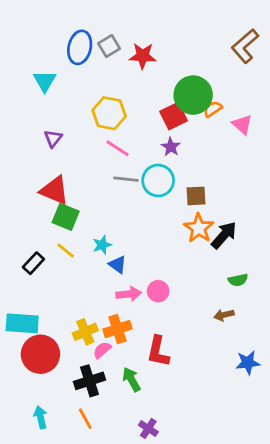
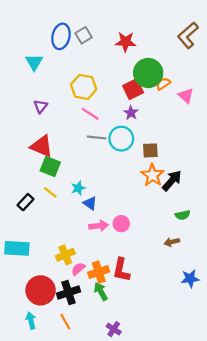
red star: (143, 56) -> (126, 42), moved
orange cross: (117, 329) -> (99, 272), moved
red circle: (40, 354) -> (41, 290), moved

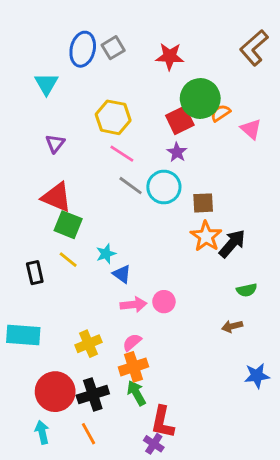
gray line: (97, 138) -> (131, 186), turned 30
black rectangle: (25, 202) -> (35, 273), turned -56
pink semicircle: (78, 269) -> (132, 342), moved
red L-shape: (121, 270) -> (162, 422), moved

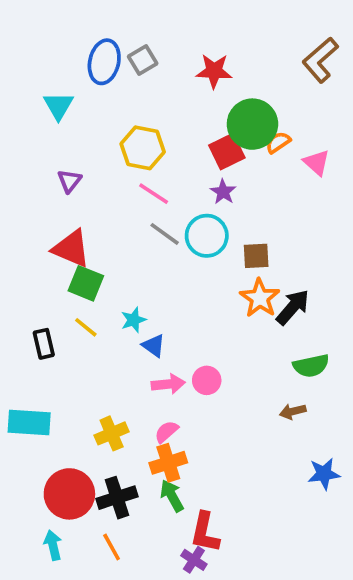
green semicircle: (247, 290) -> (311, 366), size x1.4

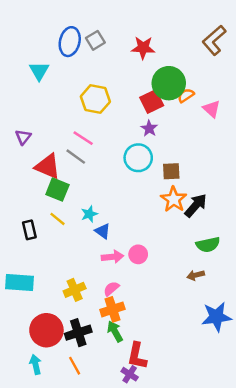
purple triangle: (69, 181) -> (23, 137), moved
pink line: (154, 194) -> (83, 138), moved
gray line: (165, 234) -> (76, 157), moved
blue star: (324, 474) -> (216, 317), size x1.4

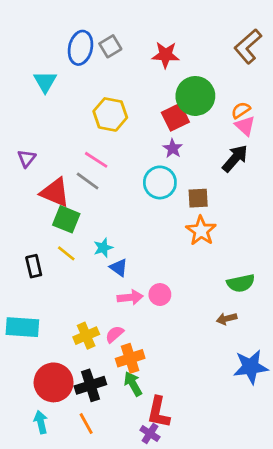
orange semicircle: (186, 95) -> (241, 110), moved
black arrow: (196, 205) -> (235, 158), moved
pink semicircle: (111, 289) -> (115, 334), moved

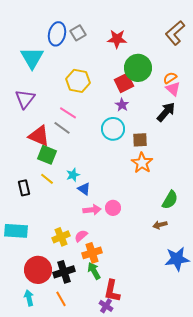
cyan triangle: (45, 82) -> (32, 58), size x1.4
purple triangle: (27, 158) -> (25, 99), moved, size x1.5
green semicircle: (241, 283) -> (170, 200), turned -48

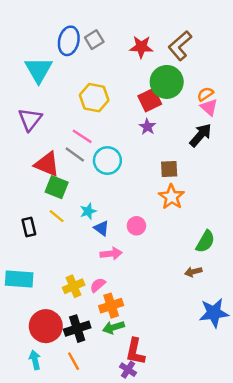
brown L-shape: (175, 33) -> (180, 46), moved
cyan circle: (113, 129) -> (107, 161), moved
pink circle: (113, 208) -> (136, 226), moved
green arrow: (94, 271) -> (113, 327), turned -78

